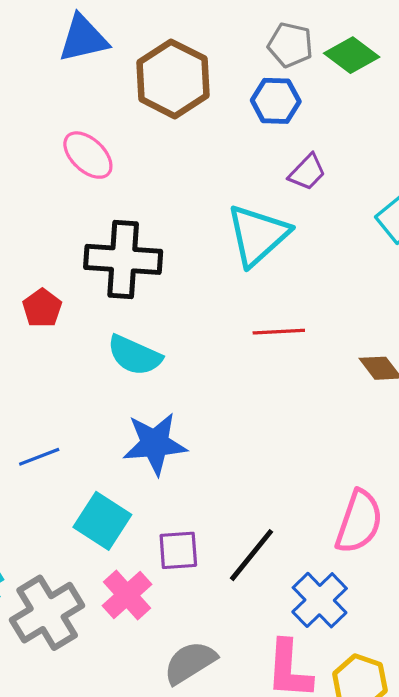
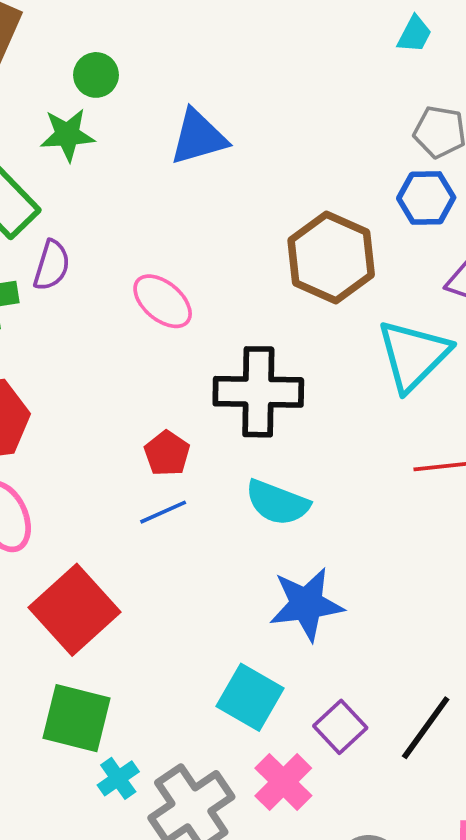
brown hexagon: (173, 79) -> (331, 257), moved
pink ellipse: (88, 155) -> (163, 301), moved
blue line: (39, 457) -> (163, 512), moved
purple square: (178, 550) -> (340, 727), turned -36

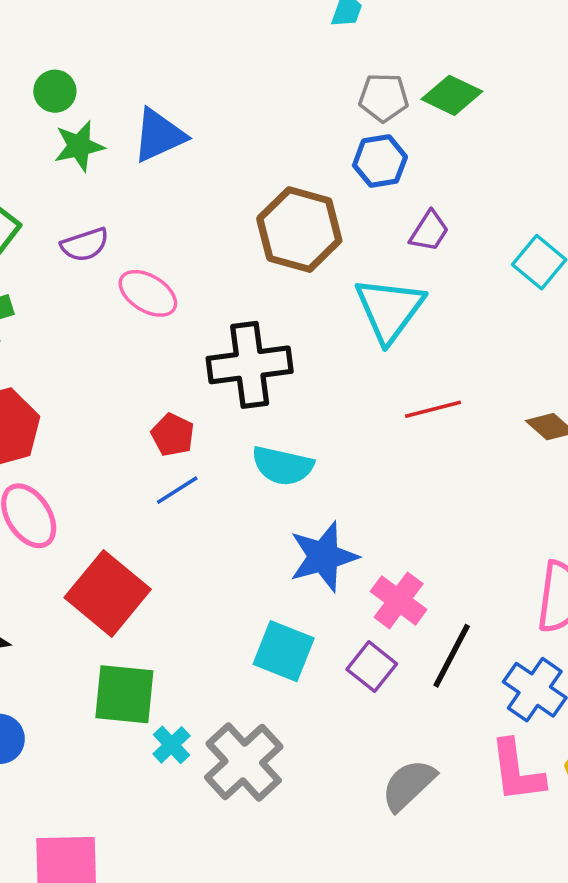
green star: (67, 135) -> (79, 146), moved
purple semicircle: (52, 265) -> (85, 245), moved, turned 63
pink cross: (283, 782) -> (399, 600), moved

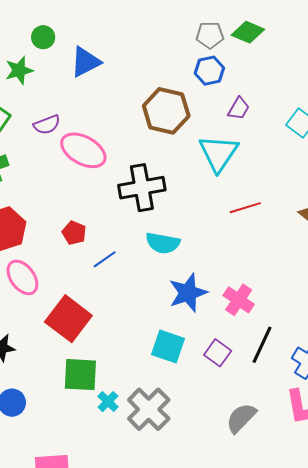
green circle: (55, 91) -> (43, 37), moved
green star: (79, 146) -> (19, 70), moved
pink ellipse: (148, 293) -> (83, 150), size x1.4
red pentagon: (173, 435) -> (74, 233), moved
pink cross: (399, 600) -> (239, 300), moved

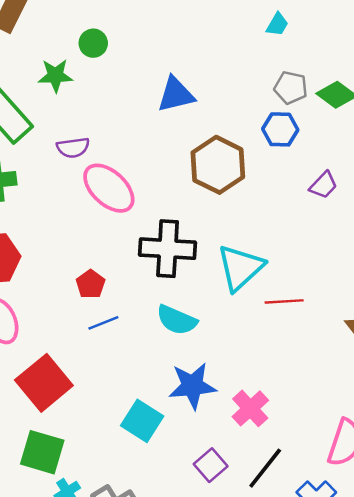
blue triangle: (86, 62) -> (176, 95), moved
purple trapezoid: (239, 109) -> (323, 185), moved
cyan triangle: (218, 153) -> (240, 268), moved
red pentagon: (74, 233) -> (91, 284), moved
cyan square: (168, 346) -> (142, 421), moved

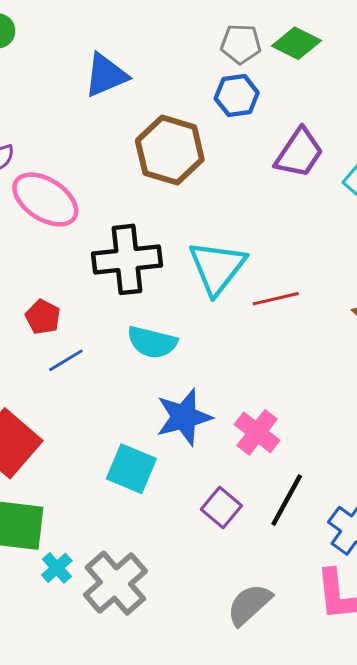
purple trapezoid: (323, 185) -> (299, 153), size x1.5

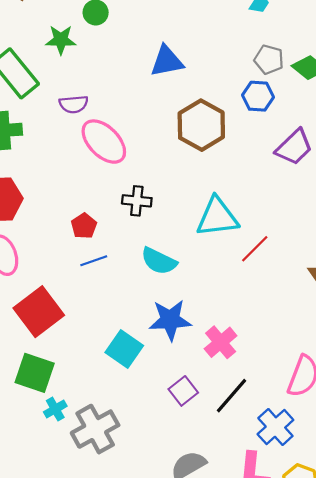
black cross: (127, 259) -> (137, 201), moved, size x0.6
cyan triangle: (217, 267) -> (217, 217), turned 33
red line: (276, 299) -> (255, 249), turned -44

